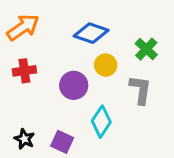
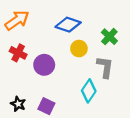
red cross: (24, 71) -> (18, 53), turned 35
purple circle: (74, 85) -> (44, 65), moved
cyan diamond: (101, 122) -> (89, 91), moved

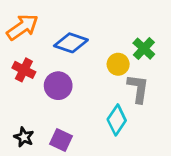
blue diamond: (68, 25) -> (71, 43), moved
yellow circle: (79, 49) -> (118, 64), moved

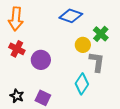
orange arrow: (22, 27) -> (16, 19), turned 130
blue diamond: (71, 43) -> (71, 16), moved

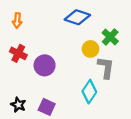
orange arrow: (16, 19) -> (17, 21), size x0.6

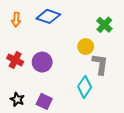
blue diamond: (77, 17) -> (48, 16), moved
green cross: (110, 37) -> (104, 25), moved
red cross: (18, 53) -> (15, 60), moved

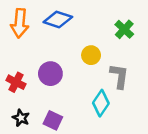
orange arrow: (16, 20) -> (20, 23), size x1.6
yellow circle: (86, 47) -> (91, 55), moved
red cross: (15, 60) -> (16, 82), moved

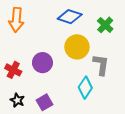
blue diamond: (58, 19) -> (70, 17), moved
yellow circle: (91, 55) -> (77, 47), size x1.5
purple square: (53, 120) -> (45, 102), turned 35

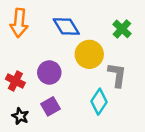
blue diamond: (70, 17) -> (66, 26), moved, turned 40
purple square: (45, 102) -> (51, 106), moved

